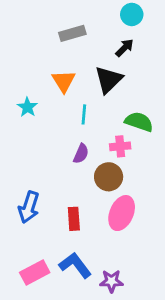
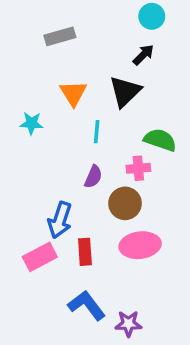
gray rectangle: (72, 33) -> (60, 36), moved
cyan star: (27, 107) -> (31, 123), turned -30
blue arrow: (29, 207) -> (60, 220), moved
pink ellipse: (122, 213) -> (140, 245), turned 60
pink rectangle: (35, 272) -> (40, 257), moved

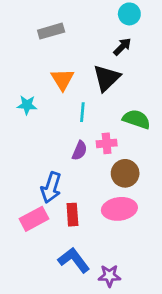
pink cross: (138, 168) -> (107, 143), moved
brown circle: (125, 203) -> (125, 173), moved

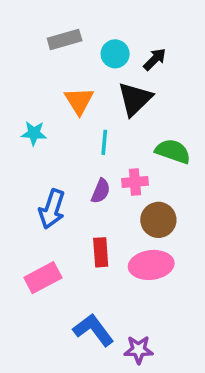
cyan circle: (129, 14) -> (115, 54), moved
blue arrow: (51, 188) -> (52, 209), moved
red rectangle: (72, 215) -> (101, 252), moved

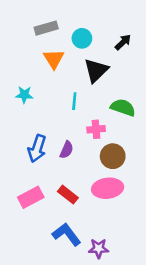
black arrow: (155, 59) -> (123, 42), moved
orange triangle: (79, 101) -> (54, 59), moved
purple semicircle: (101, 191) -> (67, 150), moved
red rectangle: (101, 252) -> (68, 195), moved, turned -48

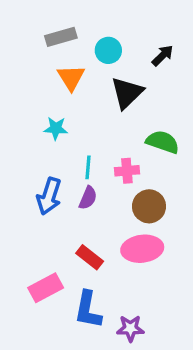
cyan star: (24, 95) -> (56, 128), moved
cyan line: (74, 101) -> (88, 167), moved
pink rectangle: (31, 197) -> (46, 288), moved
blue L-shape: (67, 234) -> (88, 310), turned -132

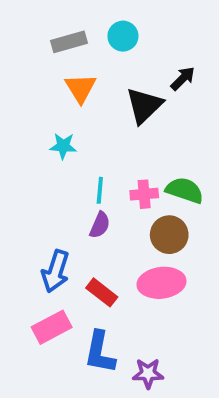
cyan circle: (108, 50) -> (123, 36), moved
black arrow: (163, 55) -> (183, 79), moved
green semicircle: (163, 142) -> (185, 190), moved
blue arrow: (49, 196) -> (55, 271), moved

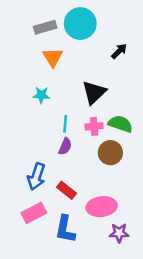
cyan circle: (123, 36) -> (80, 24), size x1.6
black triangle: (144, 105) -> (94, 92), moved
pink ellipse: (162, 283) -> (102, 207), moved
purple star: (148, 373) -> (119, 233), moved

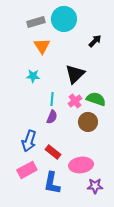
pink cross: (94, 126) -> (75, 101), turned -32

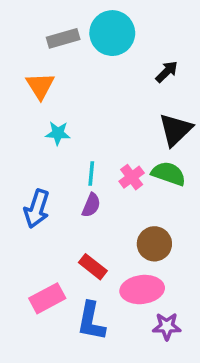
orange triangle: (42, 46) -> (40, 86), moved
black triangle: (75, 74) -> (175, 130), moved
brown circle: (88, 122) -> (154, 244), moved
blue arrow: (29, 141) -> (37, 209), moved

